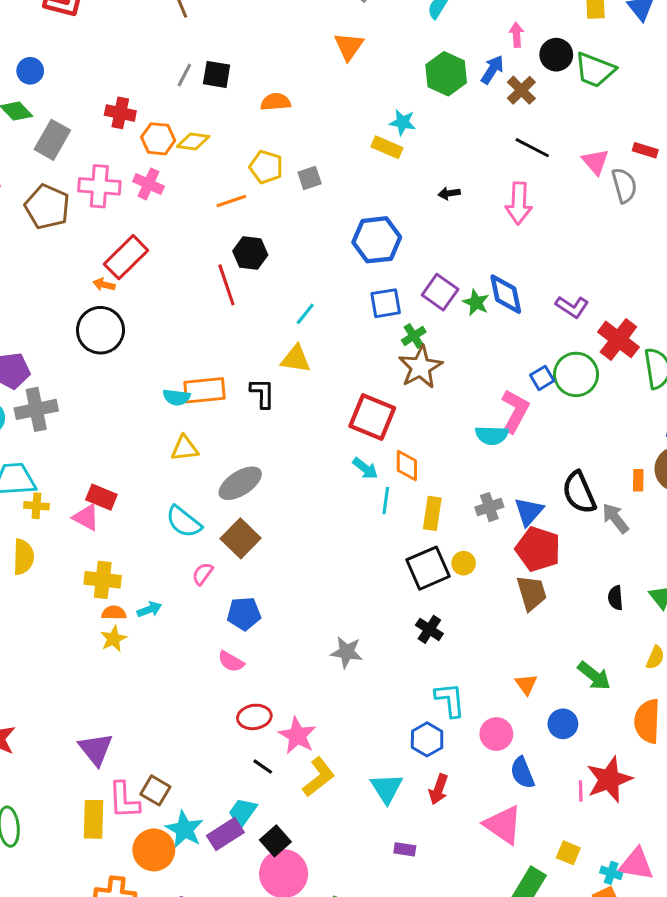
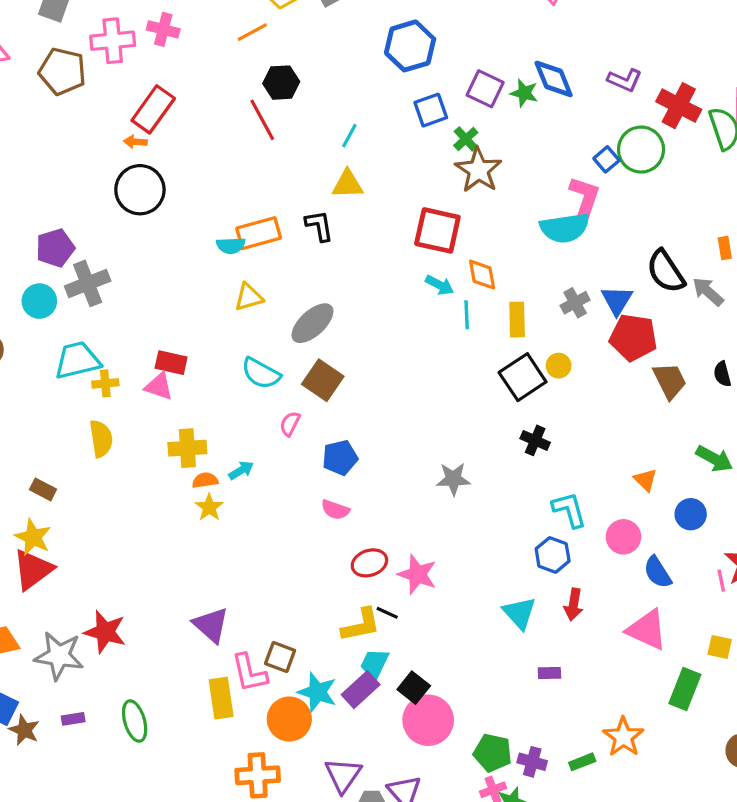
cyan semicircle: (492, 435) -> (565, 228), size x1.4
brown trapezoid: (532, 593) -> (670, 381), moved
yellow L-shape: (319, 777) -> (361, 625), moved, turned 36

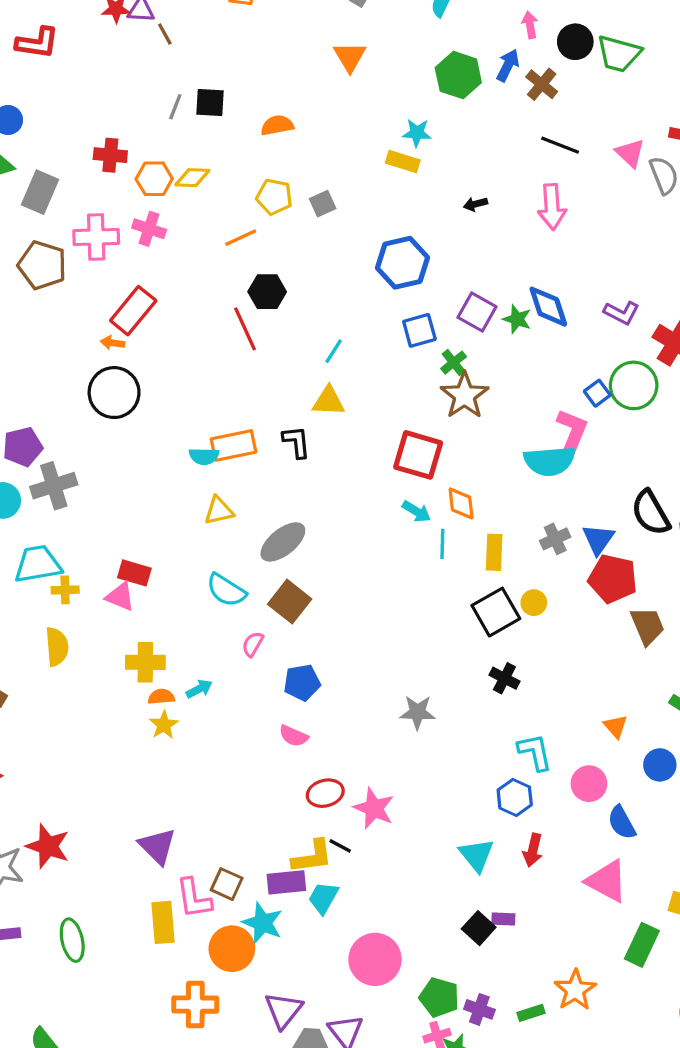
black square: (414, 688) -> (479, 928), moved
purple rectangle: (361, 690) -> (286, 882), moved, turned 33

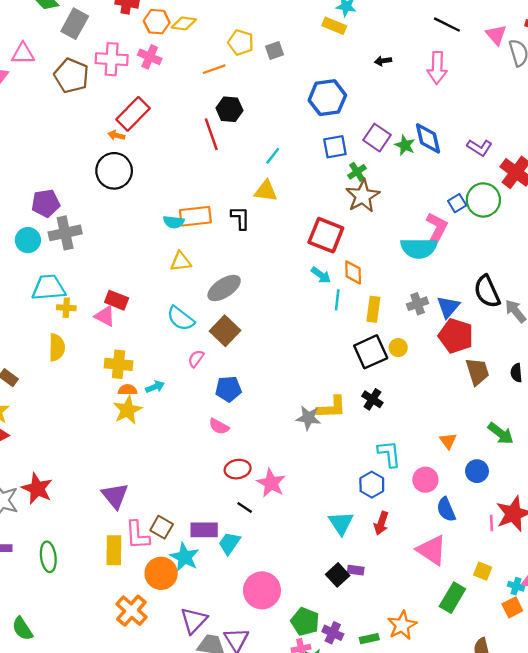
yellow star: (164, 725) -> (127, 410), size x1.4
yellow L-shape: (312, 857) -> (332, 407), moved
orange cross: (195, 1005) -> (131, 611), turned 36

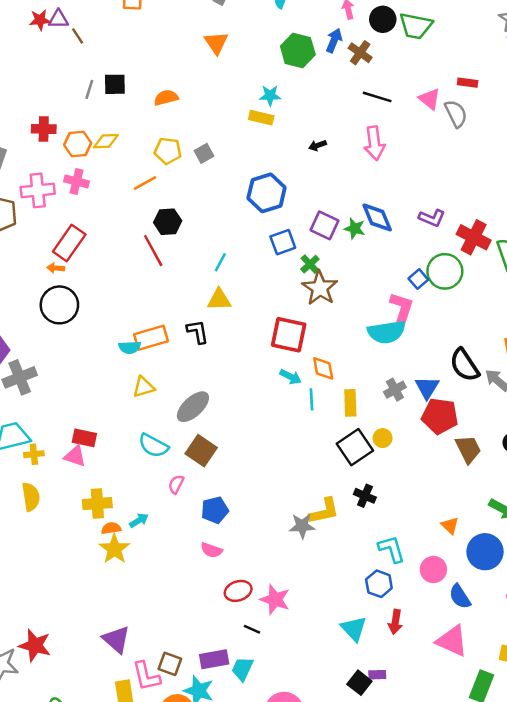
blue circle: (477, 471) -> (485, 552), size x1.5

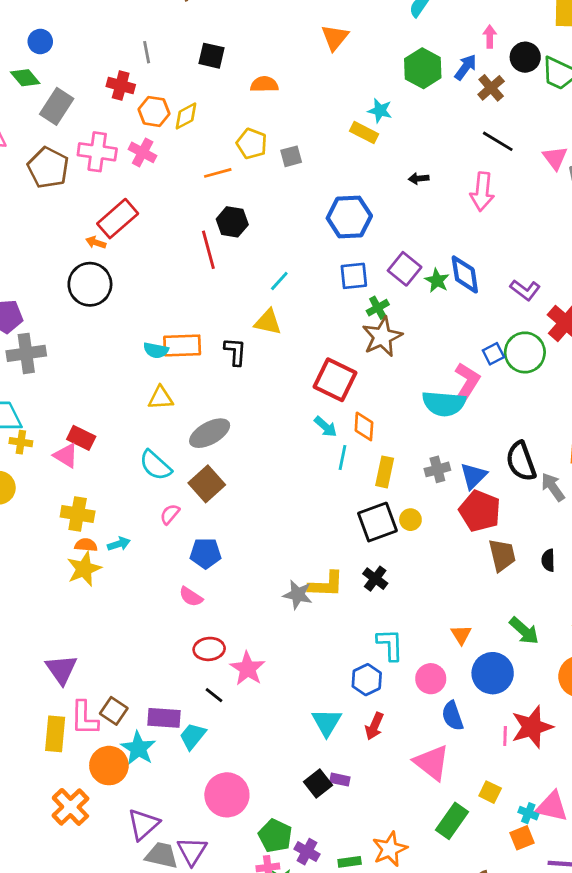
gray line: (89, 89) -> (147, 52), moved, turned -42
yellow diamond: (106, 141) -> (186, 116), turned -40

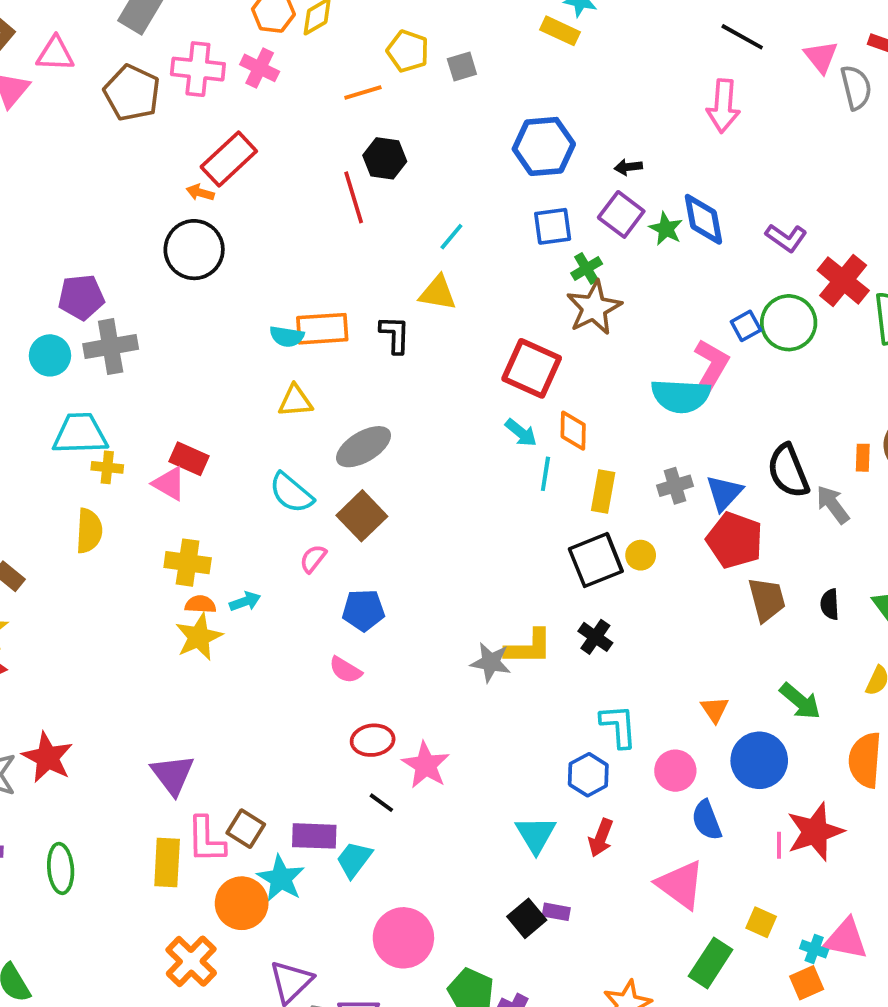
black arrow: (419, 178) -> (628, 167), moved

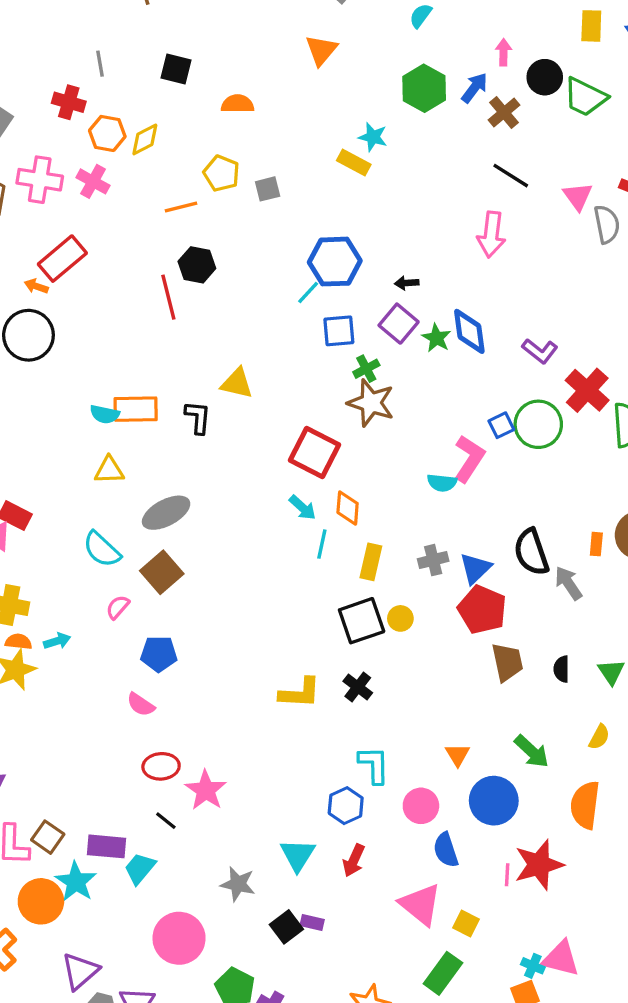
cyan line: (451, 237) -> (308, 292), moved
brown star: (594, 308) -> (371, 403), turned -30
cyan semicircle: (681, 396) -> (442, 483), size x0.6
gray star: (491, 662) -> (238, 884), moved
yellow square: (761, 922) -> (466, 923), moved

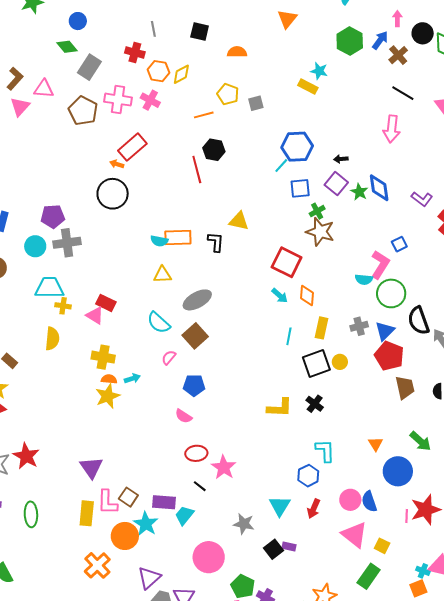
green circle: (538, 424) -> (391, 293), moved
cyan line: (322, 544) -> (289, 336), moved
pink circle: (421, 806) -> (350, 500), moved

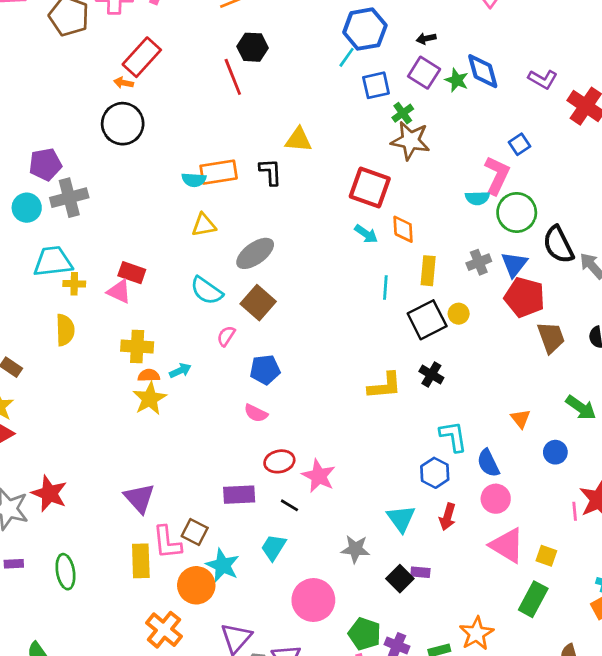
blue circle: (398, 471) -> (555, 452), size x0.6
blue semicircle: (369, 501) -> (488, 463), moved
purple rectangle: (164, 502) -> (239, 495), moved

